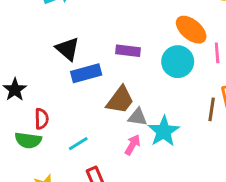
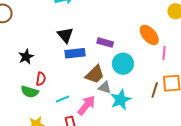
cyan circle: (178, 62) -> (123, 64), moved
pink arrow: (133, 145) -> (86, 105), moved, size x1.5

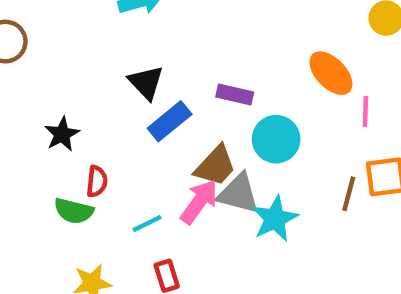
blue rectangle: (75, 53) -> (170, 121), turned -30
gray triangle: (105, 87) -> (238, 194), size x1.5
pink arrow: (86, 105) -> (199, 202), moved

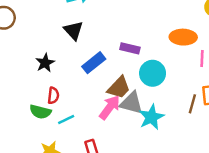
orange ellipse: (331, 73) -> (183, 37), turned -45
black triangle: (146, 82) -> (73, 30), moved
black star: (62, 134) -> (45, 63), moved
cyan line: (147, 224) -> (66, 120), moved

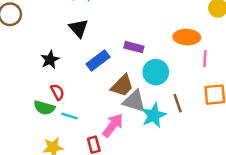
red semicircle: (53, 96) -> (57, 92), turned -35
brown line: (192, 104) -> (178, 103), moved, turned -36
pink arrow: (110, 107) -> (113, 125), moved
cyan line: (66, 120) -> (70, 116), turned 42

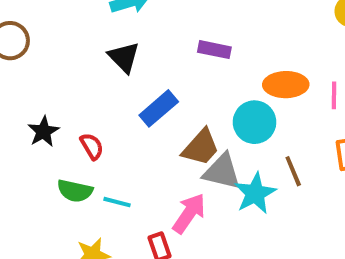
orange ellipse: (187, 37) -> (286, 85), moved
purple rectangle: (134, 47) -> (214, 50), moved
black star: (50, 60) -> (43, 131), moved
red semicircle: (57, 92) -> (92, 146), moved

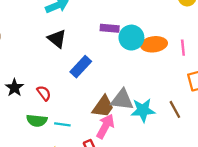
cyan circle: (255, 122) -> (131, 38), moved
brown trapezoid: (201, 147) -> (103, 107), moved
brown line: (293, 171) -> (175, 109), moved
cyan star: (255, 193) -> (143, 110), turned 30

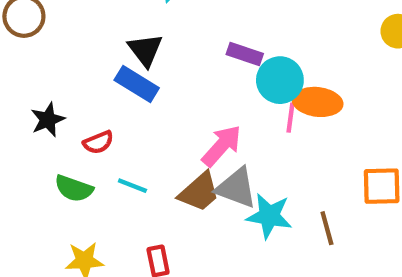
pink line: (183, 48) -> (291, 118), moved
blue rectangle: (81, 67) -> (137, 84), moved, turned 65
red semicircle: (44, 93) -> (98, 142), turned 91
cyan line: (62, 124) -> (132, 186), moved
pink arrow: (105, 126) -> (222, 146), moved

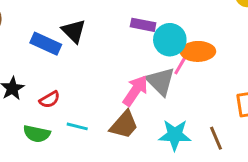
blue rectangle: (137, 84) -> (46, 44), moved
pink line: (291, 118) -> (181, 65), turned 30
gray triangle: (236, 188) -> (161, 81), moved, turned 32

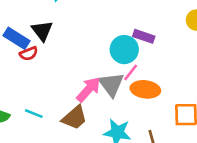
purple rectangle: (143, 25) -> (144, 36), moved
orange ellipse: (198, 51) -> (145, 89), moved
red semicircle: (50, 99) -> (29, 54), moved

